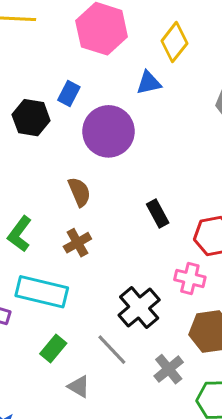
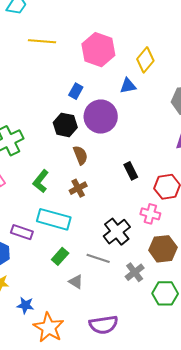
black hexagon: (31, 118) -> (65, 125), moved
gray line: (112, 350) -> (98, 258), turned -30

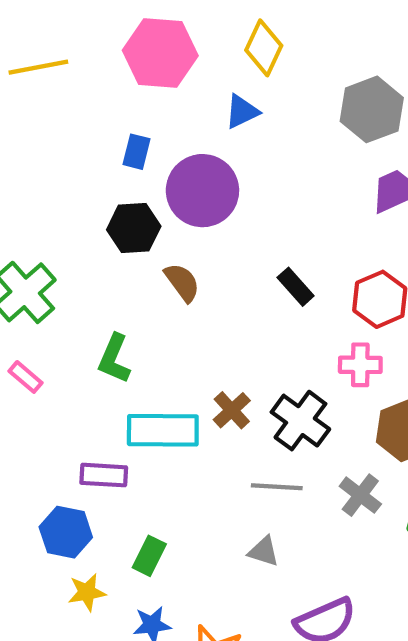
brown cross: (78, 188) -> (232, 410), moved
green rectangle: (60, 256) -> (149, 556), moved
gray triangle: (76, 282) -> (264, 551), moved

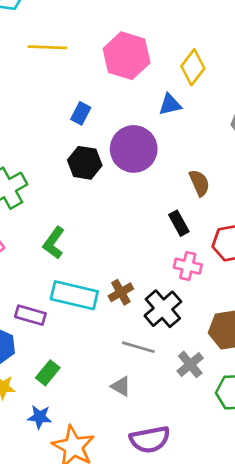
blue rectangle: (137, 152) -> (81, 113), moved
brown semicircle: (182, 282) -> (199, 183), moved
pink cross: (360, 365) -> (188, 266), moved

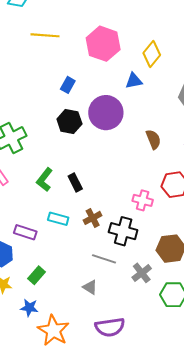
black rectangle: (179, 223) -> (75, 182), moved
cyan rectangle: (74, 295) -> (58, 219), size x0.6
black cross: (163, 309) -> (123, 231), turned -36

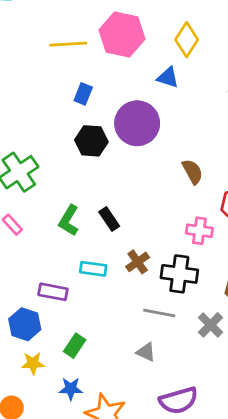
yellow line: (45, 35) -> (68, 44), moved
blue triangle: (134, 81) -> (168, 77), turned 36
brown semicircle: (153, 139) -> (192, 172), moved

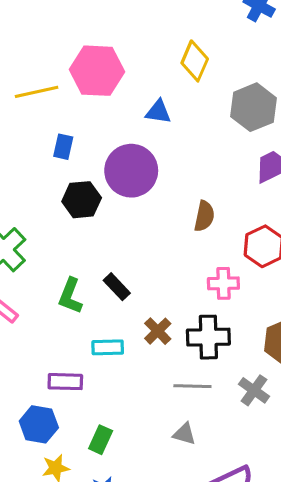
yellow diamond: (187, 40) -> (195, 61), moved
brown semicircle: (192, 172) -> (204, 216), turned 50

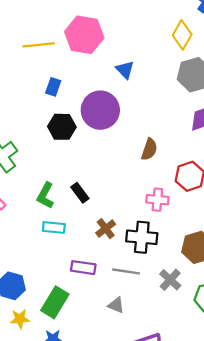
yellow diamond: (195, 61) -> (182, 35), moved
blue triangle: (158, 112) -> (125, 70), turned 30
cyan rectangle: (108, 347) -> (54, 227), moved
purple rectangle: (65, 382) -> (83, 268), moved
green rectangle: (101, 440) -> (55, 302), size x1.5

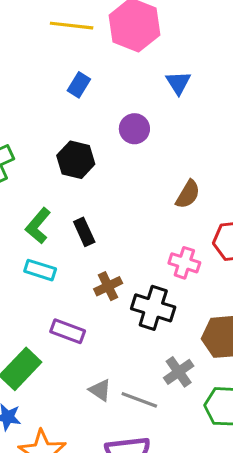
purple circle: (100, 110) -> (134, 129), size x0.6
black hexagon: (62, 127) -> (76, 160), moved
gray line: (126, 271) -> (139, 400), moved

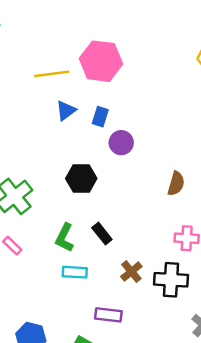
blue triangle: (178, 83) -> (66, 111), moved, turned 40
blue rectangle: (79, 85) -> (100, 117), moved

